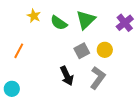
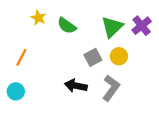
green triangle: (86, 20) -> (112, 27), moved
black arrow: (67, 76) -> (76, 86), turned 126
cyan circle: (12, 89) -> (16, 91), moved

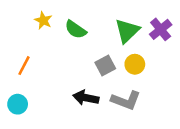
gray L-shape: (111, 88) -> (126, 100), turned 75

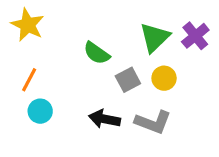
yellow star: (43, 20) -> (28, 25), moved, size x1.5
green semicircle: (76, 29) -> (97, 53), moved
cyan circle: (18, 104) -> (40, 111), moved

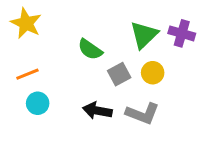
purple cross: (195, 36) -> (182, 33), turned -35
orange line: (29, 80) -> (27, 74), turned 40

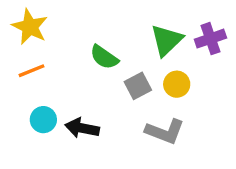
purple cross: (182, 33) -> (210, 39), turned -35
orange line: (27, 74) -> (32, 71), moved
black arrow: (97, 111) -> (82, 128), moved

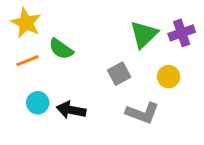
green semicircle: (104, 57) -> (61, 49), moved
yellow circle: (177, 84) -> (169, 77), moved

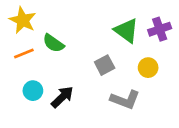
green triangle: (144, 34) -> (126, 30), turned -40
black arrow: (71, 110) -> (62, 97), turned 125

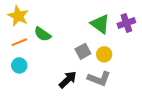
yellow circle: (148, 68) -> (104, 54), moved
cyan circle: (33, 91) -> (19, 65), moved
black arrow: (62, 97) -> (68, 80), moved

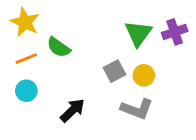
green triangle: (100, 24) -> (138, 33), turned 30
black arrow: (68, 80) -> (73, 110), moved

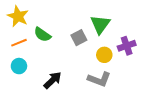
purple cross: (175, 32) -> (127, 46), moved
gray square: (114, 71) -> (79, 38), moved

